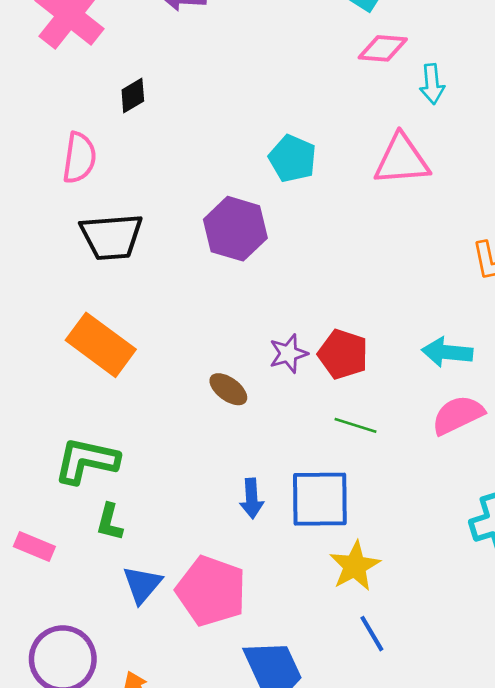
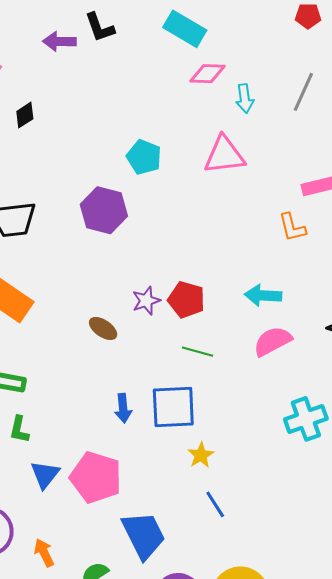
yellow star: (355, 566) -> (201, 455), size x0.7

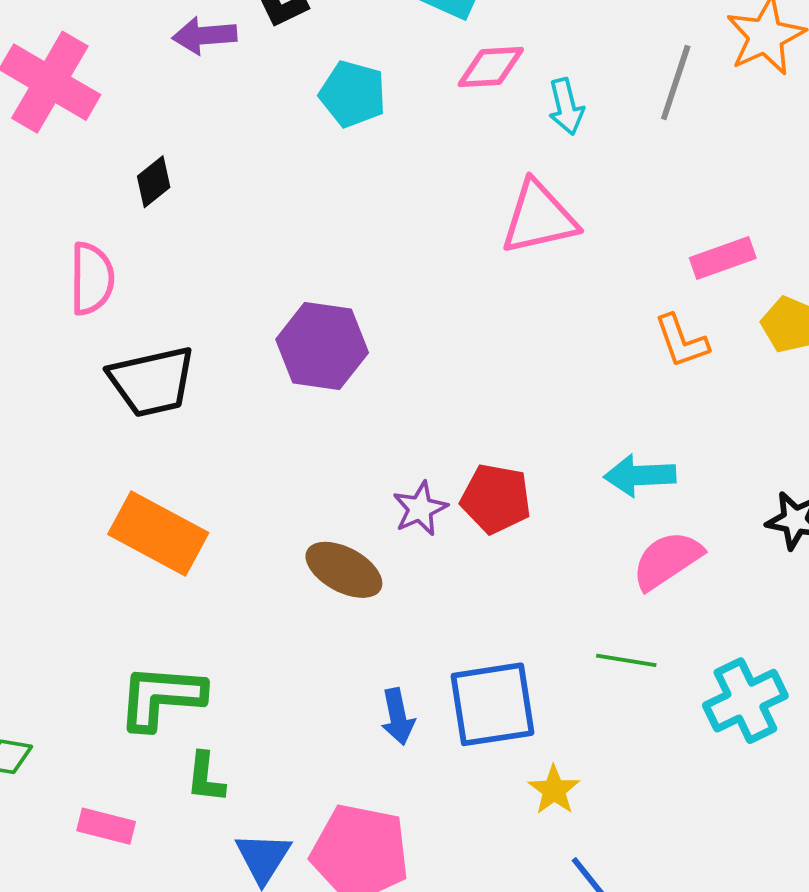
cyan pentagon: (144, 157) -> (353, 94), moved
brown ellipse: (103, 328) -> (344, 570), size x1.4
green line: (198, 352) -> (626, 660), moved

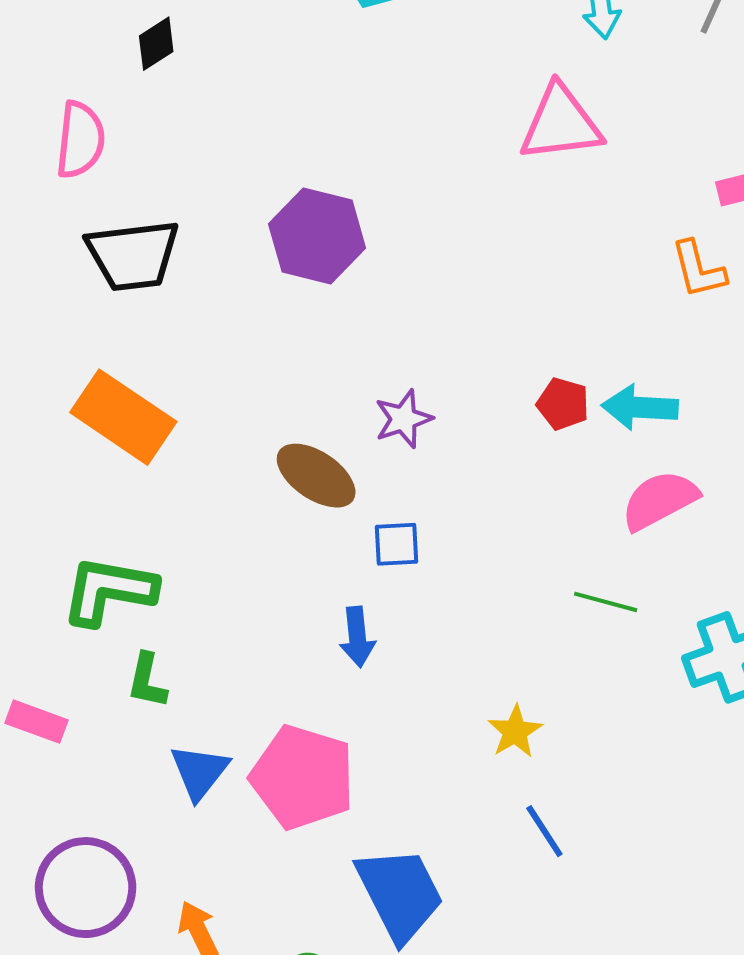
red pentagon: (496, 499) -> (563, 404), moved, size x0.7
blue square: (493, 704) -> (396, 544), moved, size x0.5

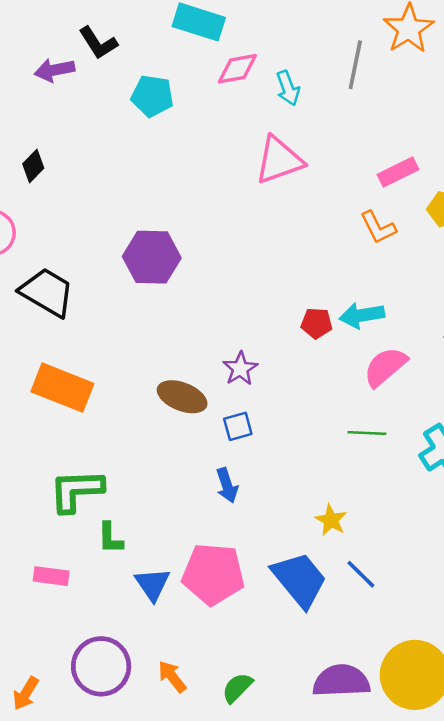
black trapezoid: (133, 255) -> (47, 292), turned -130
purple star: (403, 419) -> (240, 369), moved
blue trapezoid: (400, 894) -> (299, 580), moved

